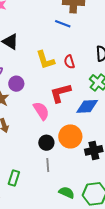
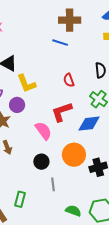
yellow L-shape: (45, 60) -> (26, 83), moved
black circle: (46, 143) -> (41, 162), moved

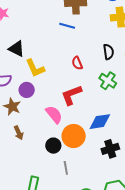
blue diamond: (89, 124) -> (100, 122), moved
orange circle: (74, 155) -> (74, 136), moved

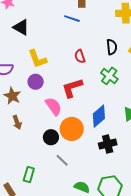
black triangle: (17, 49) -> (21, 27), moved
purple circle: (27, 90) -> (36, 82), moved
blue diamond: (100, 122) -> (99, 116), turned -35
gray line: (66, 168) -> (62, 160), turned -40

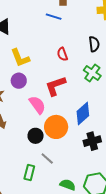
green rectangle: (29, 175) -> (29, 172), moved

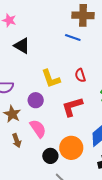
yellow L-shape: (20, 58) -> (51, 79), moved
pink semicircle: (37, 105) -> (38, 129), moved

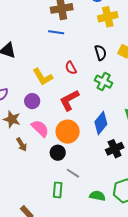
orange circle: (71, 148) -> (68, 132), moved

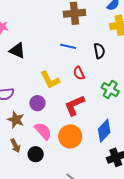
blue line: (56, 32) -> (68, 46), moved
black semicircle: (100, 53) -> (99, 51), moved
brown arrow: (22, 144) -> (15, 146), moved
black circle: (58, 153) -> (36, 154), moved

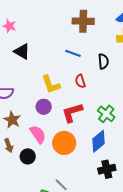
green cross: (110, 90) -> (106, 114), moved
purple circle: (37, 103) -> (44, 107), moved

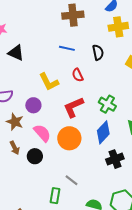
purple circle: (44, 107) -> (33, 105), moved

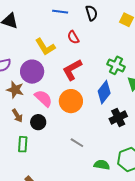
green cross: (107, 104) -> (116, 65), moved
purple circle: (33, 105) -> (32, 72), size x1.5
green rectangle: (55, 196) -> (23, 144), moved

